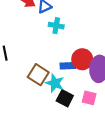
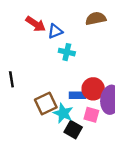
brown square: (38, 75) -> (46, 104), turned 30
pink square: (89, 98) -> (91, 115), moved

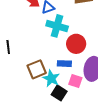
cyan cross: (67, 52) -> (57, 26), size x1.5
red circle: (93, 89) -> (76, 44), moved

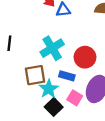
cyan cross: (57, 26) -> (52, 48), moved, turned 30

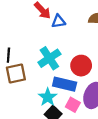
brown square: (35, 75) -> (16, 74), moved
blue rectangle: (67, 76) -> (65, 84), size x1.5

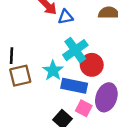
cyan cross: (49, 58) -> (75, 50), moved
cyan star: (48, 97) -> (53, 71), moved

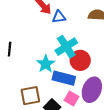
brown square: (20, 76) -> (30, 96), moved

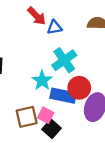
red circle: (80, 60) -> (79, 88), moved
pink square: (71, 98) -> (46, 115), moved

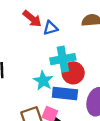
cyan cross: (64, 60) -> (63, 59), turned 30
red circle: (79, 88) -> (73, 73), moved

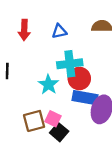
red arrow: (32, 19) -> (24, 30), moved, turned 48
blue rectangle: (65, 94) -> (85, 98), moved

